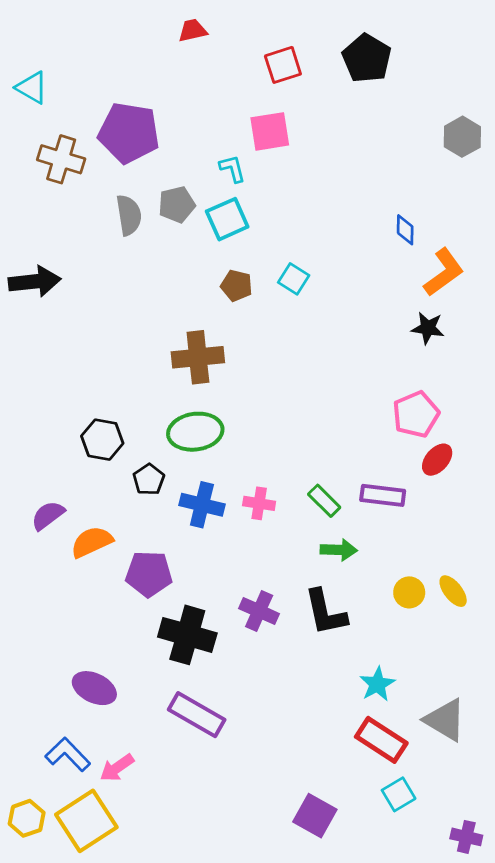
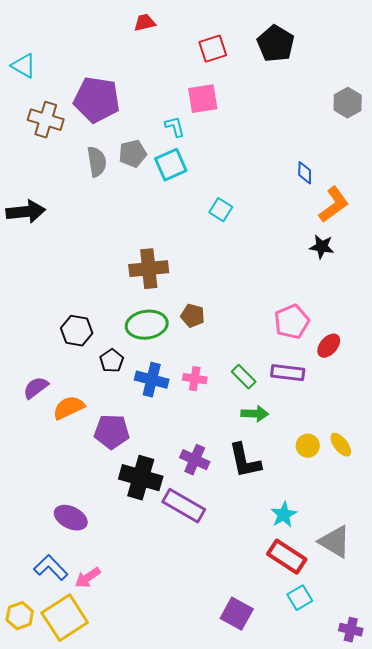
brown pentagon: (236, 286) -> (193, 316), moved
pink pentagon: (416, 414) -> (292, 322), moved
purple rectangle: (197, 715) -> (184, 506), moved

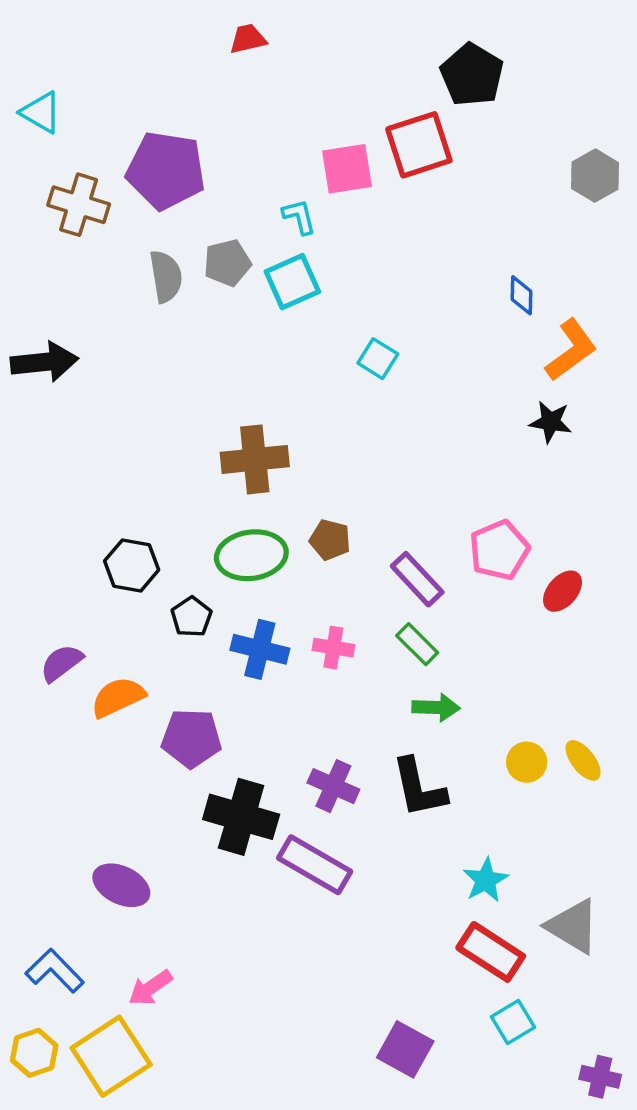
red square: (213, 49) -> (419, 145), moved, size x1.4
purple rectangle: (288, 373) -> (417, 579), moved, turned 40
blue L-shape: (51, 568) -> (55, 971), moved

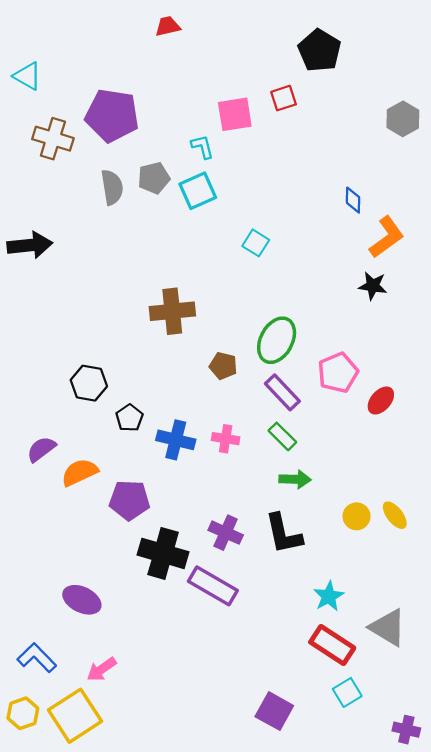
red square: (419, 145) -> (284, 98), size x0.6
green ellipse: (251, 555) -> (277, 340), moved, turned -54

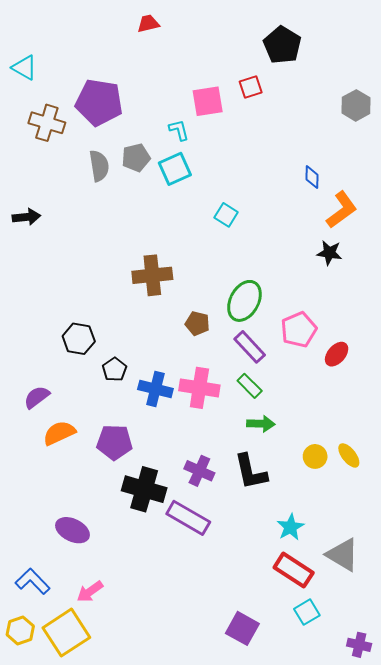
black arrow: (30, 245) -> (26, 217), size x0.7
pink cross: (226, 439) -> (199, 388), size x1.6
orange semicircle: (80, 472) -> (59, 433), moved

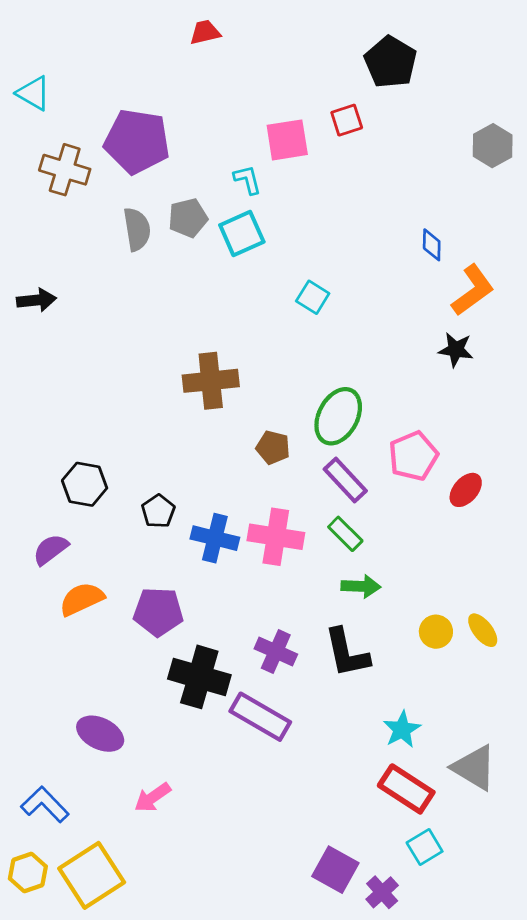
black hexagon: (79, 339) -> (85, 484), moved
pink arrow: (90, 592) -> (153, 797), moved
purple cross: (359, 645) -> (382, 892), moved, turned 35

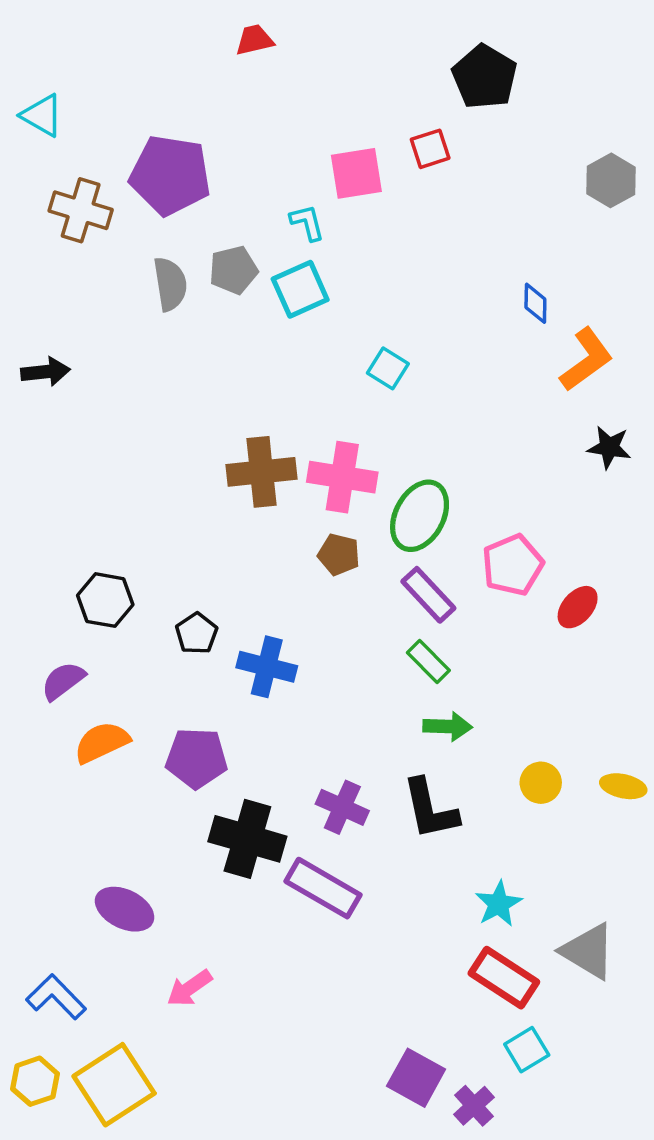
black star: (456, 350) -> (609, 447), moved
pink cross: (276, 537) -> (342, 477), moved
yellow ellipse: (483, 630) -> (623, 786), moved, turned -40

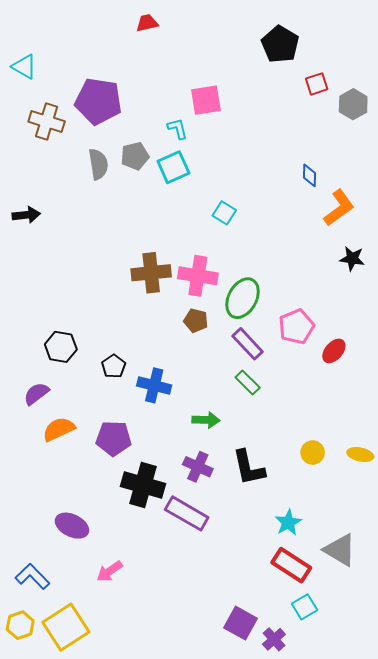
red square: (430, 149) -> (317, 84), moved
green arrow: (448, 727) -> (206, 420), moved

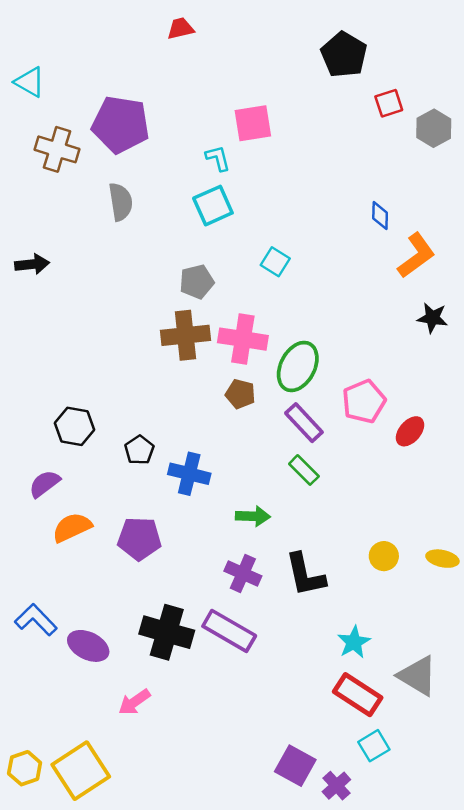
gray pentagon: (135, 156) -> (197, 282), moved
black cross: (143, 485) -> (167, 632), moved
blue L-shape: (32, 576) -> (36, 620), moved

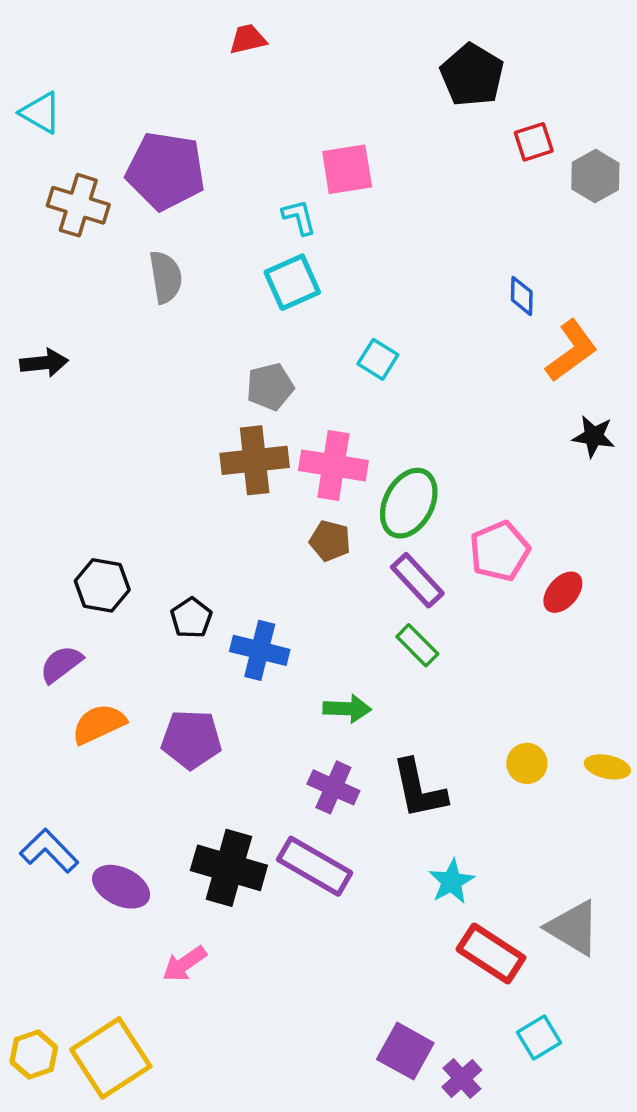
cyan star: (354, 642) -> (452, 882), moved
cyan square: (374, 746) -> (539, 1037), moved

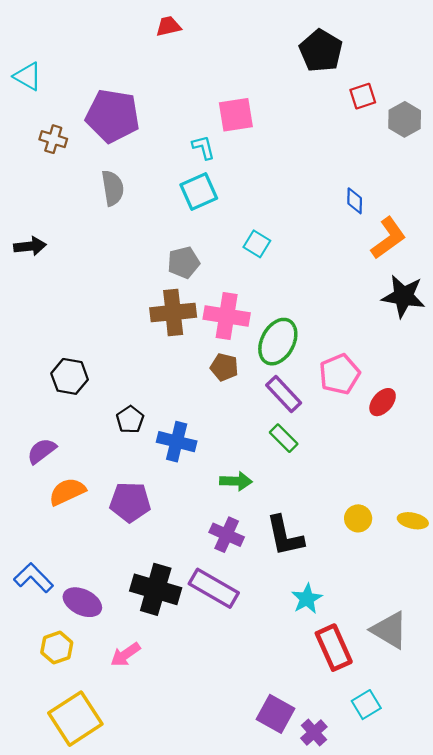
brown cross: (78, 205) -> (53, 139), size x0.7
black star: (594, 436) -> (403, 296), size x1.5
black hexagon: (102, 585) -> (70, 376), moved
red rectangle: (491, 953) -> (334, 648), turned 33
yellow hexagon: (34, 1055) -> (57, 648), moved

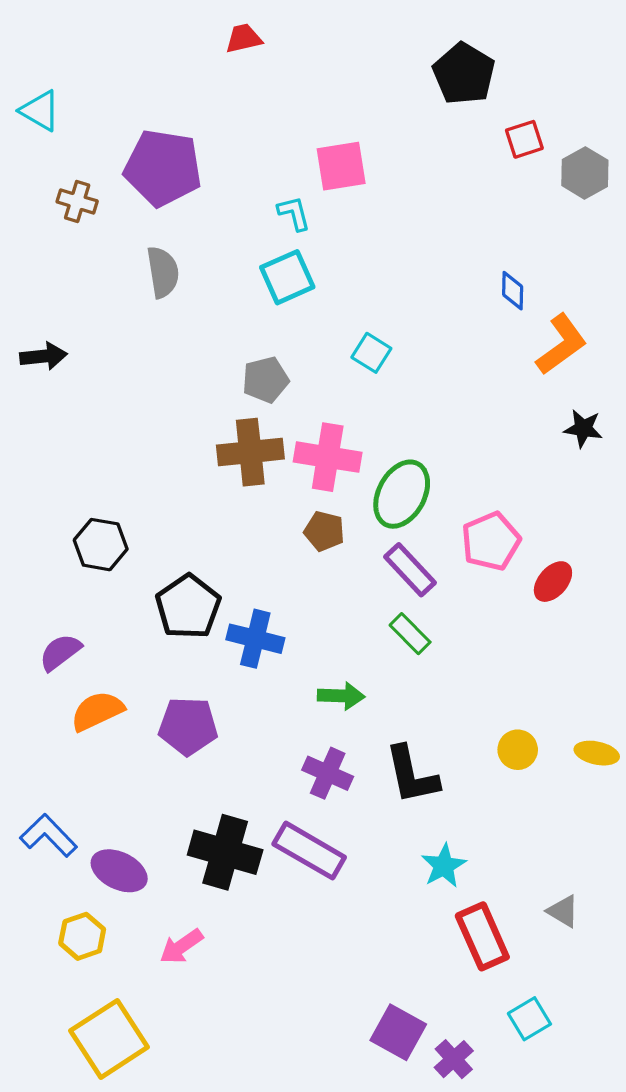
black star: (403, 296) -> (583, 429), size x0.6
black pentagon: (130, 420) -> (188, 607), size x1.6
gray triangle: (390, 630) -> (563, 911), size x0.6

